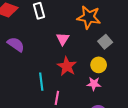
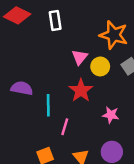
purple semicircle: (16, 44) -> (22, 88), moved, turned -30
yellow circle: (99, 65) -> (100, 66), moved

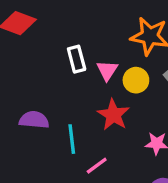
white rectangle: (55, 20) -> (77, 59), moved
pink line: (65, 127) -> (97, 166), turned 42

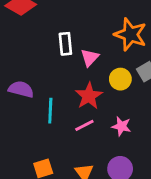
yellow circle: (136, 80) -> (120, 79), moved
pink line: (97, 166) -> (84, 125), moved

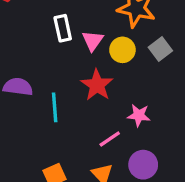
yellow circle: (120, 79) -> (122, 50), moved
pink line: (84, 125) -> (110, 139), moved

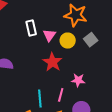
cyan line: (55, 107) -> (40, 99), moved
pink line: (110, 139) -> (61, 95), turned -40

